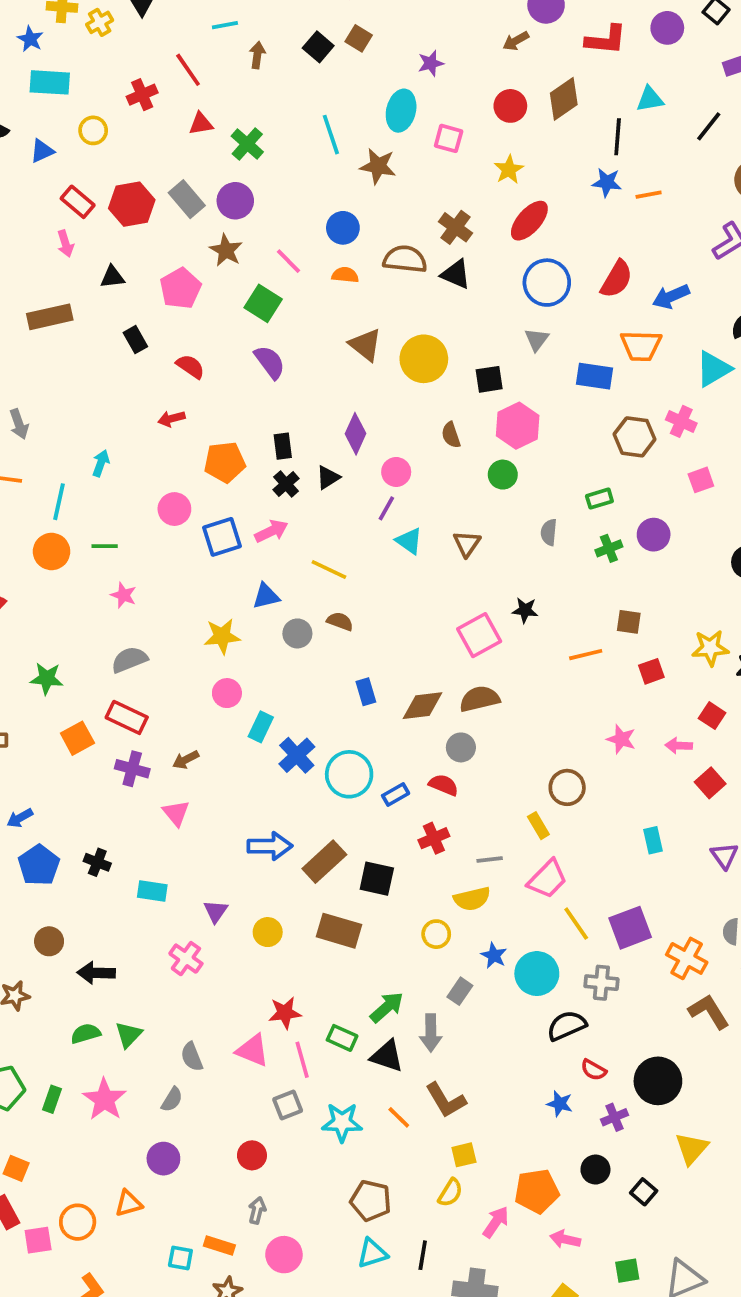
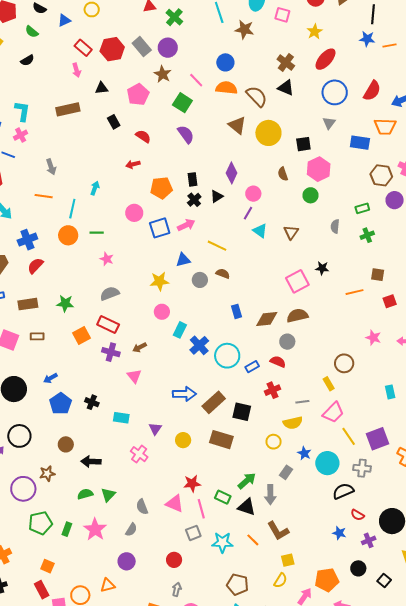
brown semicircle: (405, 259) -> (257, 96), moved, turned 40
orange semicircle: (345, 275) -> (226, 88), size x1.5
purple circle: (654, 535) -> (395, 200), moved

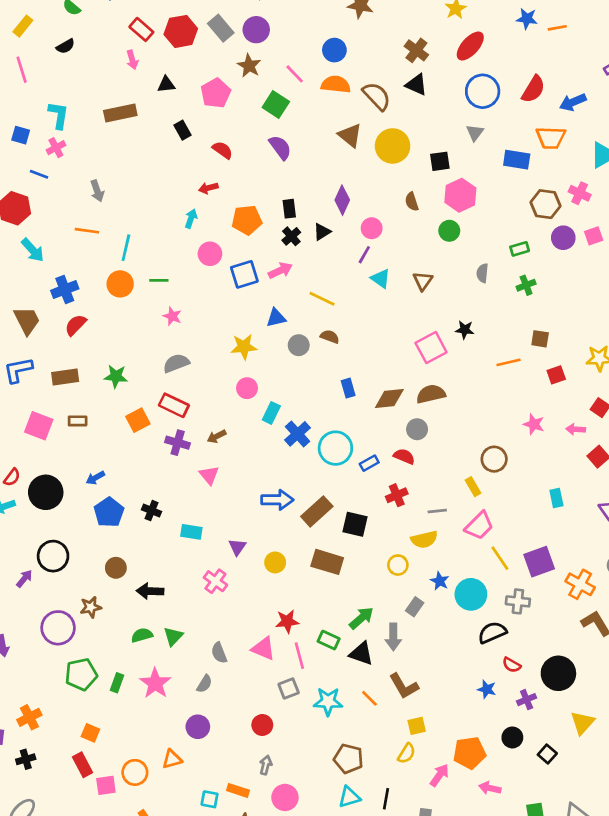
cyan arrow: (95, 188) -> (191, 219), moved

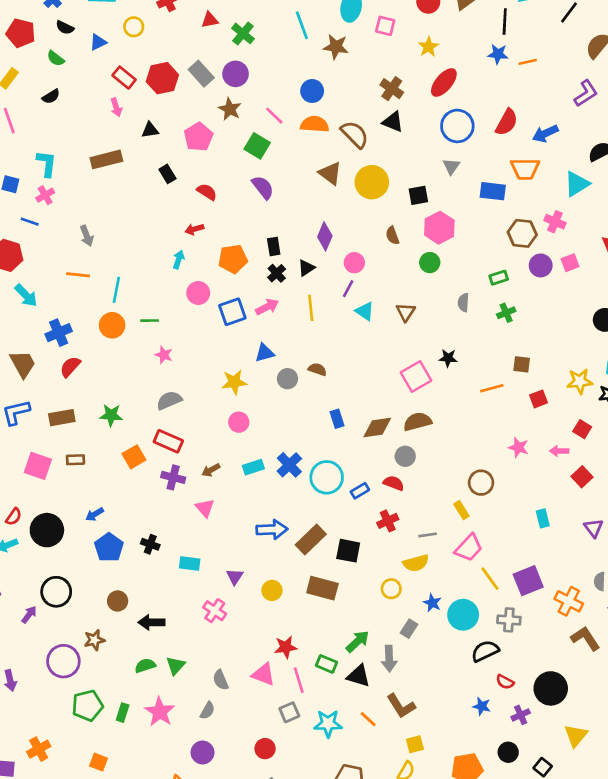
yellow line: (322, 299) -> (311, 308), moved, turned 60
cyan rectangle: (271, 413) -> (253, 467), moved, turned 48

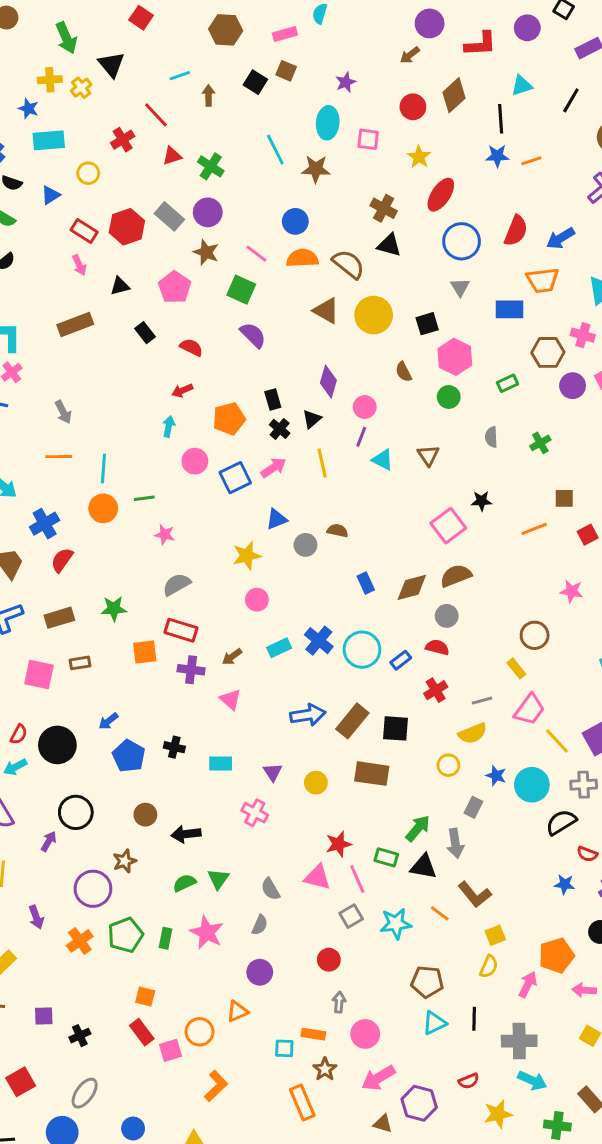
green rectangle: (499, 278) -> (507, 383), moved
orange square: (134, 457) -> (145, 652), turned 30
orange cross: (39, 749) -> (80, 941), moved

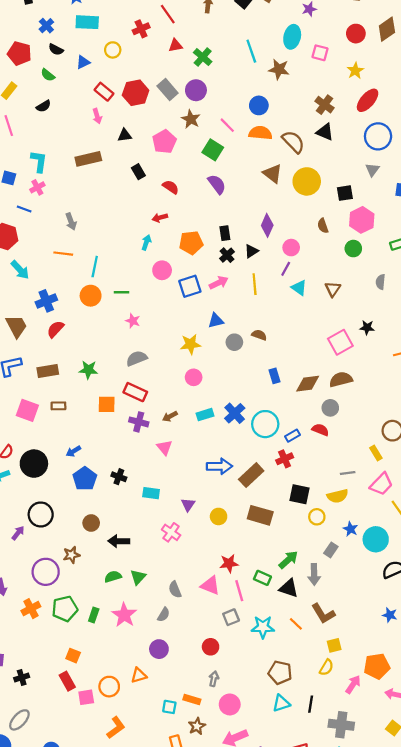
red cross: (436, 690) -> (285, 459), moved
black square: (396, 728) -> (300, 494), moved

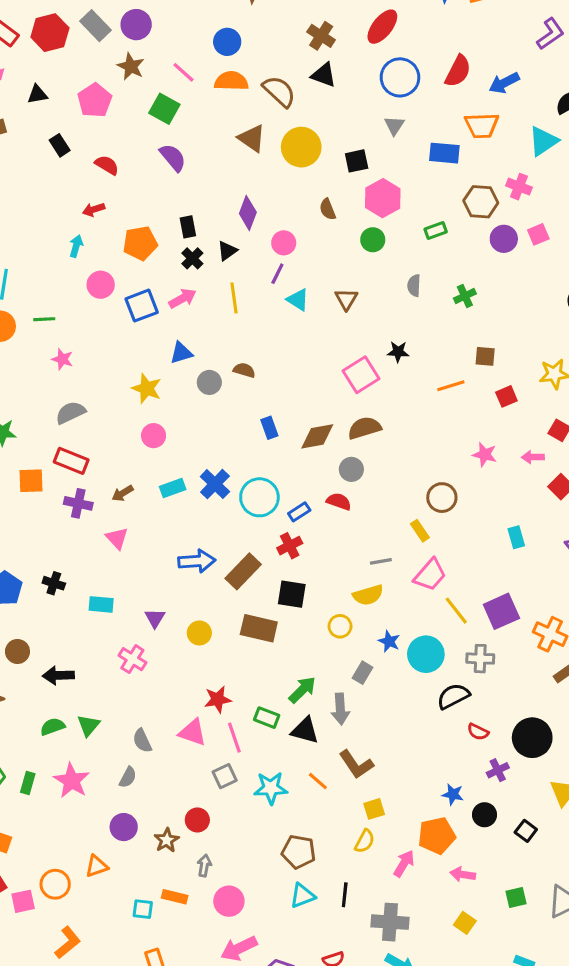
yellow star: (190, 344) -> (147, 388), turned 30
black square: (300, 494) -> (292, 594), moved
blue star: (390, 615) -> (453, 794), moved
brown star: (197, 726) -> (167, 840), moved

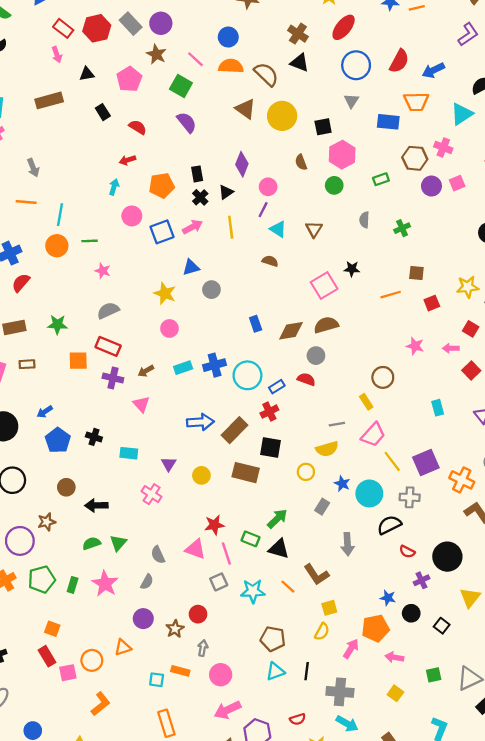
brown semicircle: (244, 370) -> (270, 261), moved
blue cross: (215, 484) -> (215, 365), turned 30
gray arrow: (340, 709) -> (347, 544), moved

